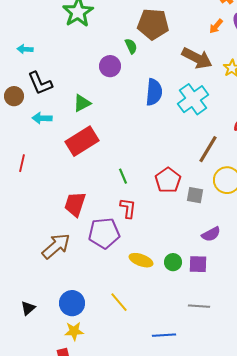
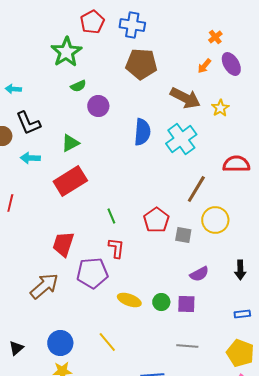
green semicircle: (131, 46) -> (78, 86), moved, turned 91

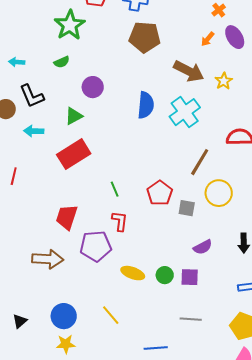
green semicircle: (78, 86) -> (62, 62), moved
purple circle: (98, 106) -> (93, 87), moved
brown arrow: (44, 286) -> (48, 259), turned 44

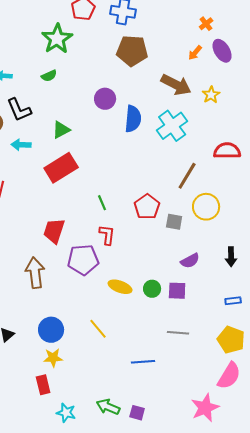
purple circle: (93, 87) -> (105, 99), moved
brown arrow: (48, 259) -> (35, 273), turned -100

